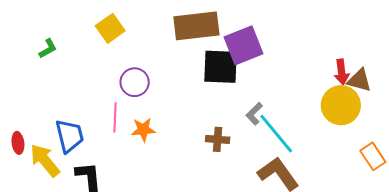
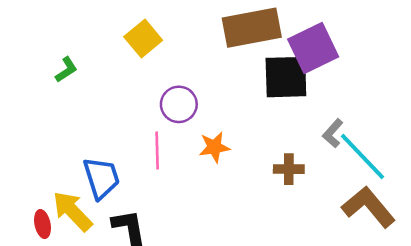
orange star: (143, 130) -> (214, 147), moved
red ellipse: (18, 143) -> (43, 224), moved

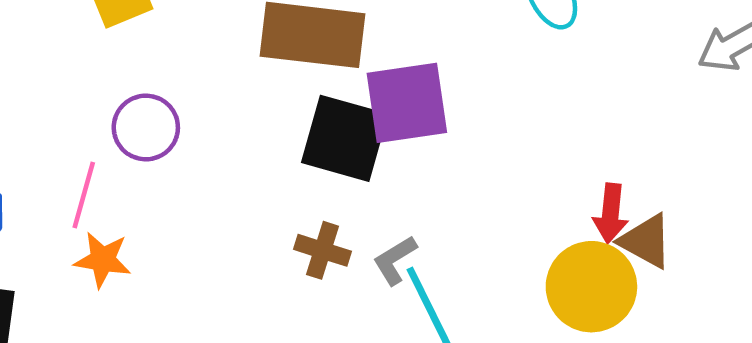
orange star: (214, 147) -> (103, 260), moved
brown cross: (289, 169) -> (323, 250), moved

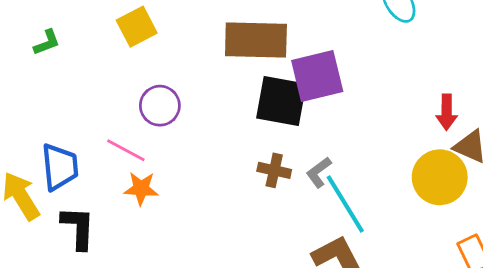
pink line: (84, 195) -> (126, 150), turned -72
red arrow: (611, 213) -> (447, 112), moved

